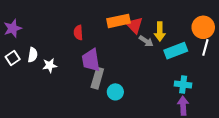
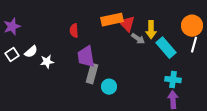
cyan rectangle: (176, 51) -> (166, 48), turned 70
white semicircle: (33, 55) -> (31, 52), turned 40

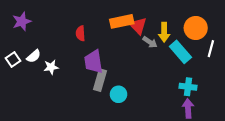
orange circle: (192, 26) -> (196, 28), moved
purple star: (12, 27) -> (22, 21), moved

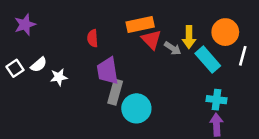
red triangle: (138, 26) -> (151, 40), moved
cyan circle: (118, 94) -> (136, 108), size x1.5

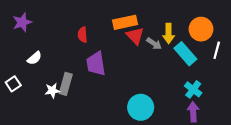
white square: (15, 68) -> (13, 84), moved
white star: (59, 77) -> (52, 91), moved
gray rectangle: (115, 92) -> (66, 84), moved
cyan cross: (217, 100) -> (193, 89), turned 30
cyan circle: (136, 108) -> (141, 107), moved

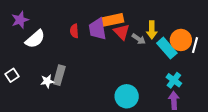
orange circle: (201, 29) -> (181, 40), moved
white semicircle: (34, 58) -> (35, 39), moved, size x1.5
purple trapezoid: (96, 64) -> (97, 29), moved

